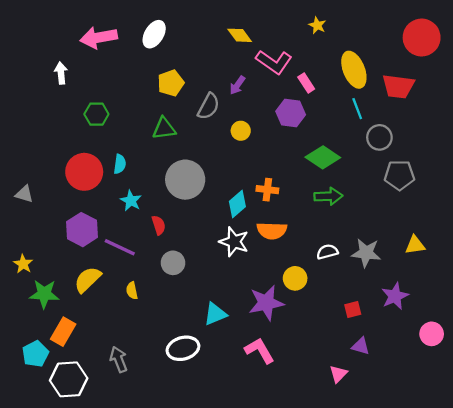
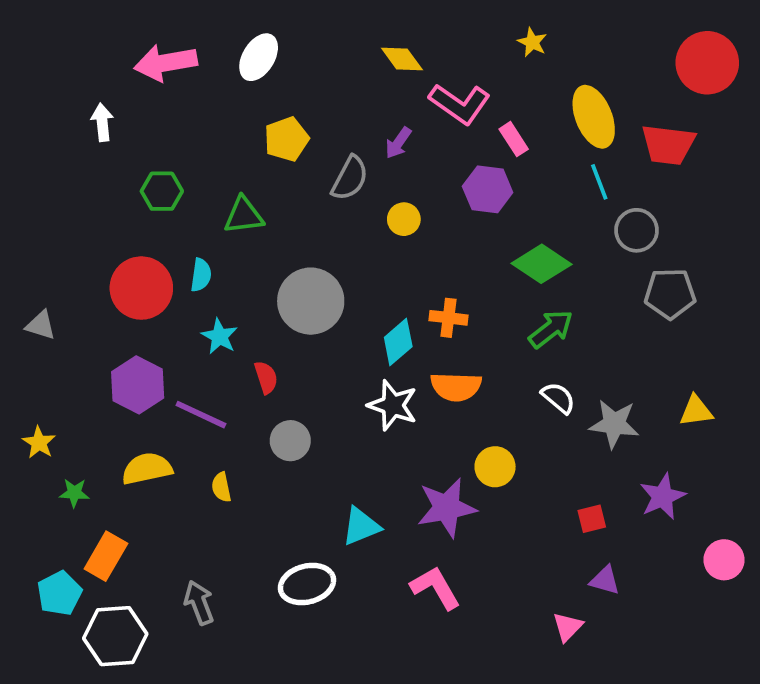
green triangle: (164, 129) -> (244, 215), moved
green arrow: (328, 196) -> (551, 329), turned -36
white semicircle: (327, 252) -> (558, 398), moved, turned 55
yellow semicircle: (88, 279) -> (147, 469), turned 32
green star: (44, 294) -> (74, 493), size x0.6

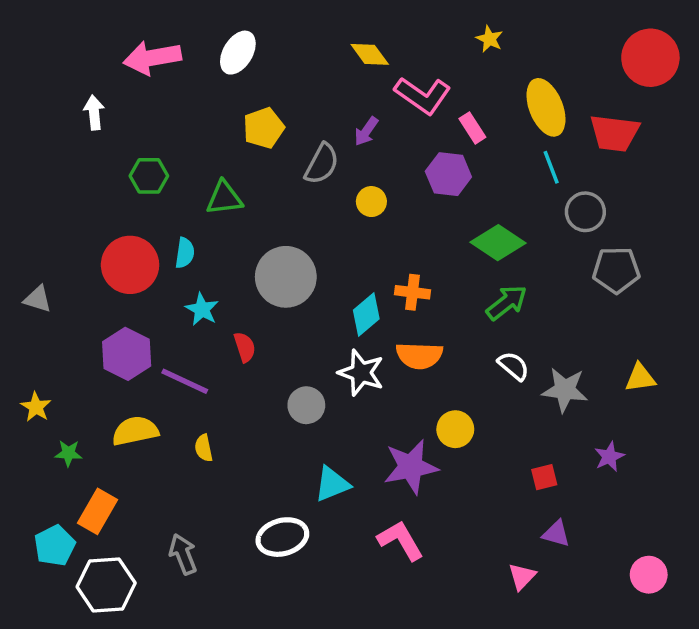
gray circle: (290, 441) -> (306, 405), moved
purple star: (663, 497) -> (609, 457), size x0.7
pink circle: (724, 560) -> (649, 575), moved

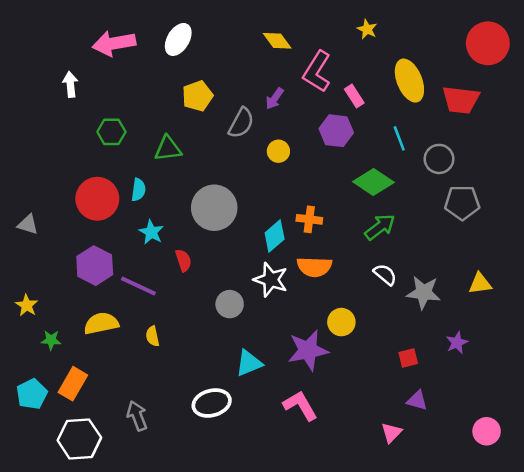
pink L-shape: (423, 95) -> (317, 72), turned 87
cyan line: (551, 167) -> (399, 138), moved
cyan pentagon: (55, 546) -> (32, 394), moved

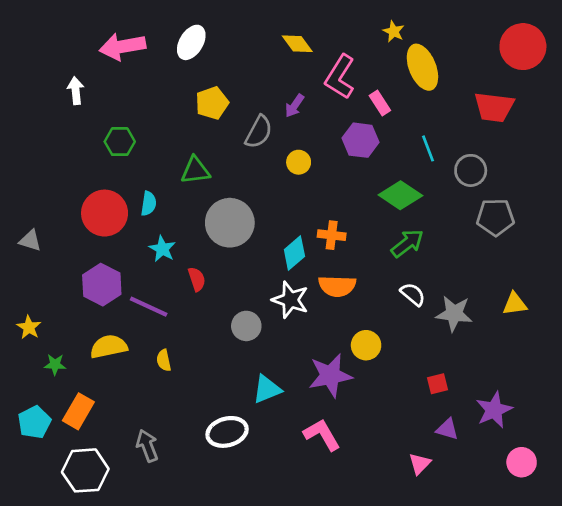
yellow ellipse: (409, 81) -> (422, 67), moved
green triangle: (168, 149) -> (195, 170), moved
purple star: (457, 343) -> (494, 410), moved, size x1.5

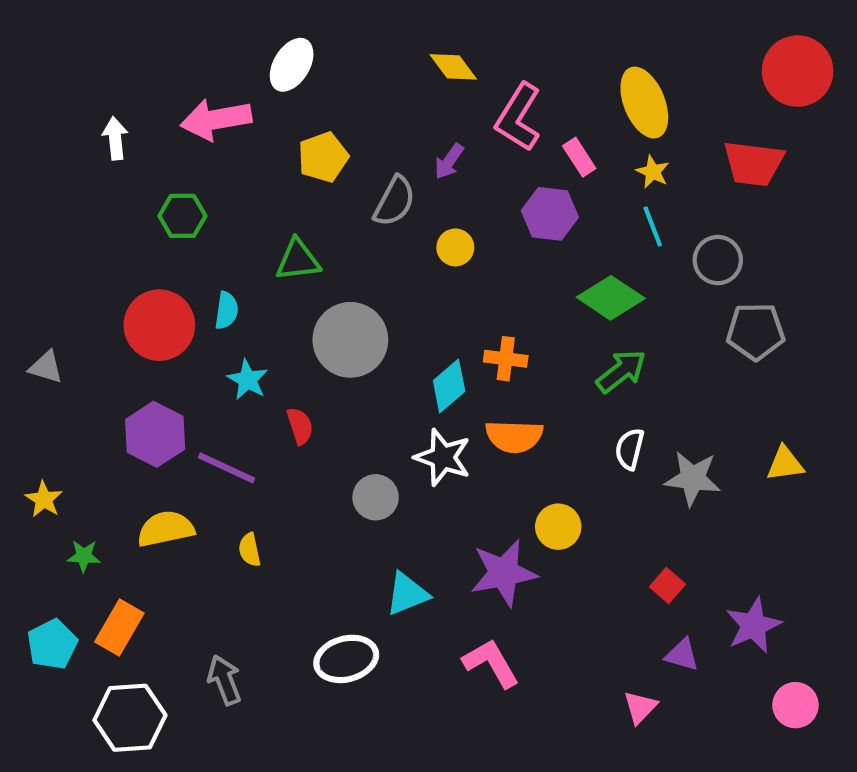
yellow star: (394, 31) -> (653, 172), moved
pink arrow: (122, 47) -> (216, 119), moved
white semicircle: (413, 294) -> (630, 449), turned -116
red square: (438, 384) -> (667, 585), turned -35

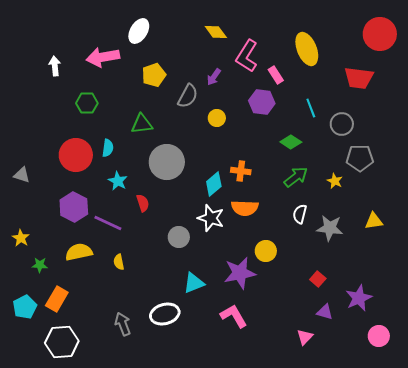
yellow star: (653, 172) -> (335, 181), moved
green diamond: (611, 298) -> (291, 142), size x0.7
gray arrow: (224, 680) -> (123, 324), moved

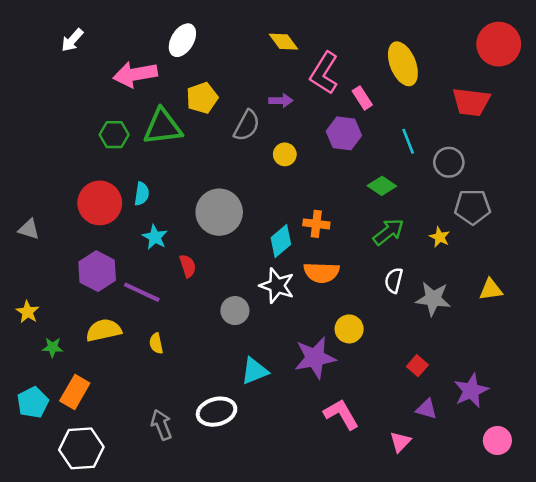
white arrow: (55, 66) -> (72, 40), moved, turned -132
purple arrow: (214, 77) -> (281, 101), turned -126
green triangle: (142, 124) -> (163, 127), moved, size x1.4
pink L-shape: (234, 316) -> (341, 414), moved

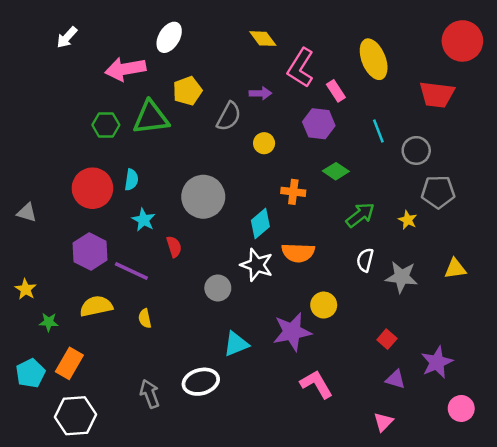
green diamond: (382, 186) -> (336, 171), moved
orange cross: (316, 224) -> (293, 192), moved
pink triangle: (400, 442) -> (383, 422), moved

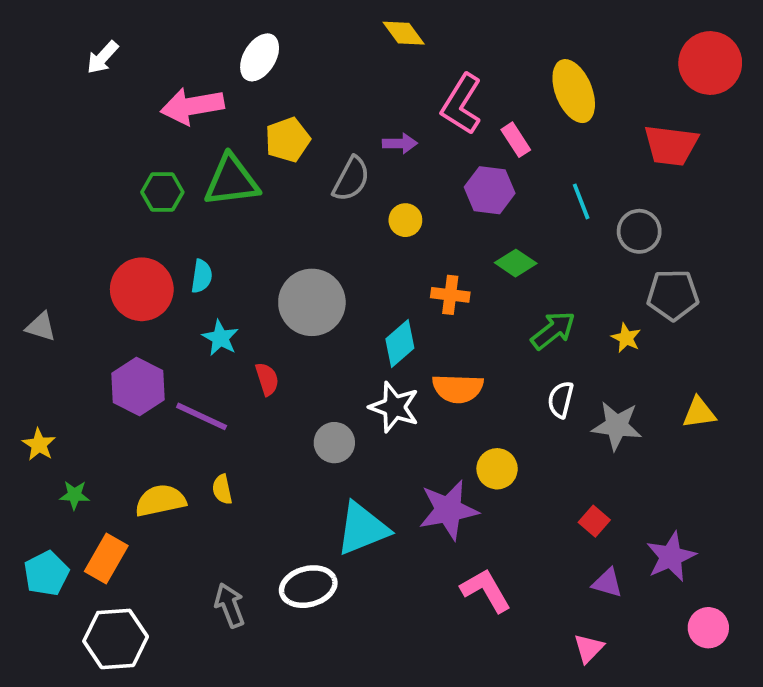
yellow diamond: (263, 39) -> (404, 33), moved
yellow semicircle: (96, 306) -> (160, 501), moved
cyan triangle: (236, 344) -> (362, 529), size x1.4

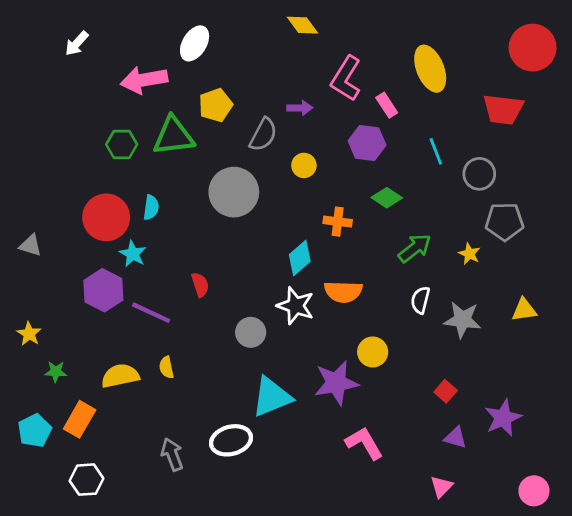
gray circle: (312, 302) -> (234, 192), moved
cyan star: (220, 338) -> (133, 254), moved
pink circle: (708, 628) -> (534, 491), moved
white hexagon: (116, 639) -> (87, 480), size x0.7

